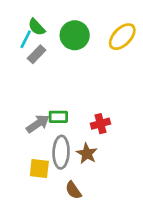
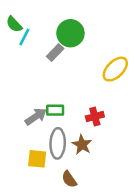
green semicircle: (37, 27) -> (14, 24), moved
yellow ellipse: (122, 37) -> (115, 69), moved
gray rectangle: (37, 54) -> (55, 52), moved

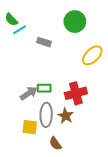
green circle: (70, 33) -> (75, 22), moved
cyan line: (24, 37) -> (19, 30), turned 32
gray rectangle: (55, 52) -> (44, 42), turned 64
red cross: (95, 116) -> (76, 93), size x1.5

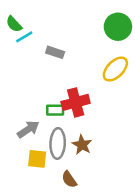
green circle: (75, 22) -> (118, 27), moved
gray arrow: (29, 93) -> (28, 129), moved
red cross: (76, 93) -> (76, 102), moved

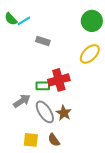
cyan line: (24, 37) -> (24, 21), moved
gray ellipse: (58, 143) -> (45, 112), turned -35
yellow square: (37, 159) -> (31, 140), moved

